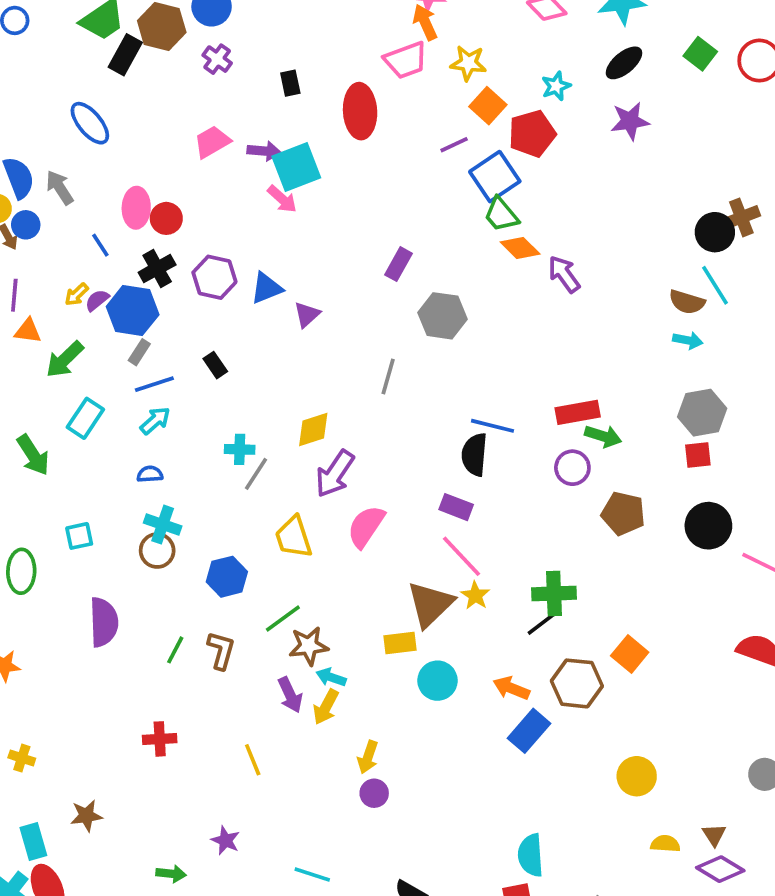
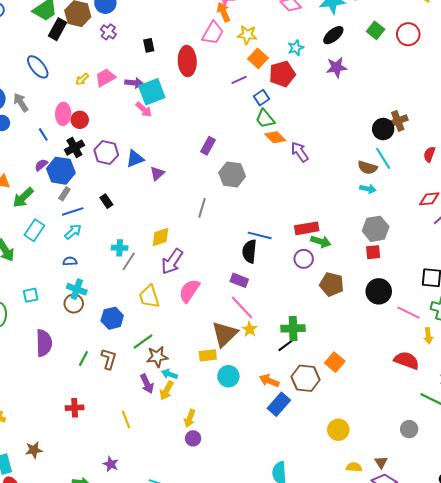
pink trapezoid: (406, 60) -> (213, 33), turned -40
blue square: (495, 177) -> (262, 98), size x0.6
yellow arrow: (77, 294) -> (82, 79), moved

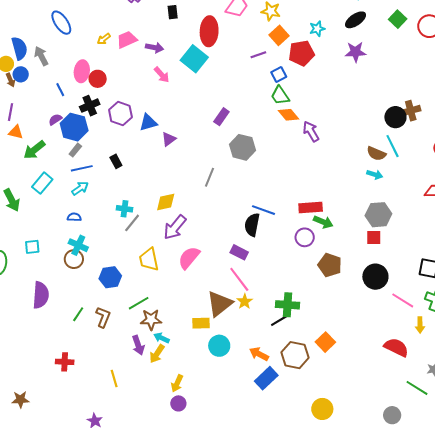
cyan square: (152, 92) -> (194, 59), moved, turned -36

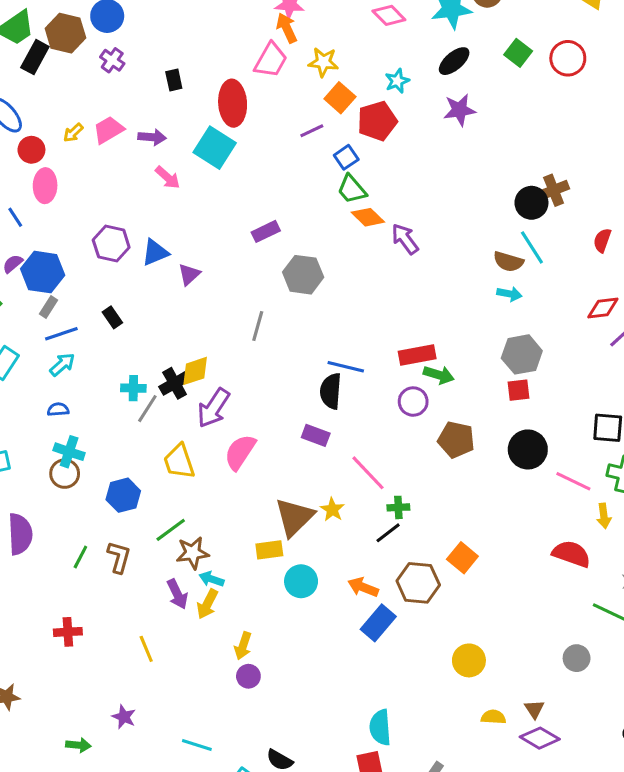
red circle: (98, 79) -> (31, 150), moved
black cross: (90, 106) -> (175, 383), moved
purple rectangle: (221, 117) -> (266, 231), turned 36
pink line: (239, 279) -> (368, 473), moved
green cross: (288, 305) -> (398, 507), size x0.6

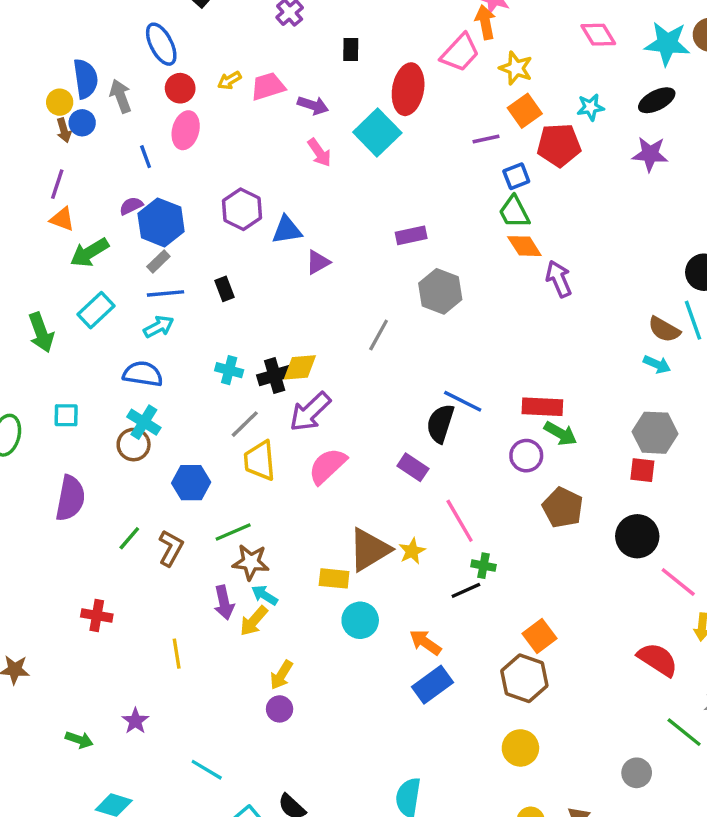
blue semicircle: (58, 409) -> (143, 374), size x1.6
gray line: (147, 409) -> (245, 424), moved
brown hexagon: (418, 583) -> (524, 678), moved

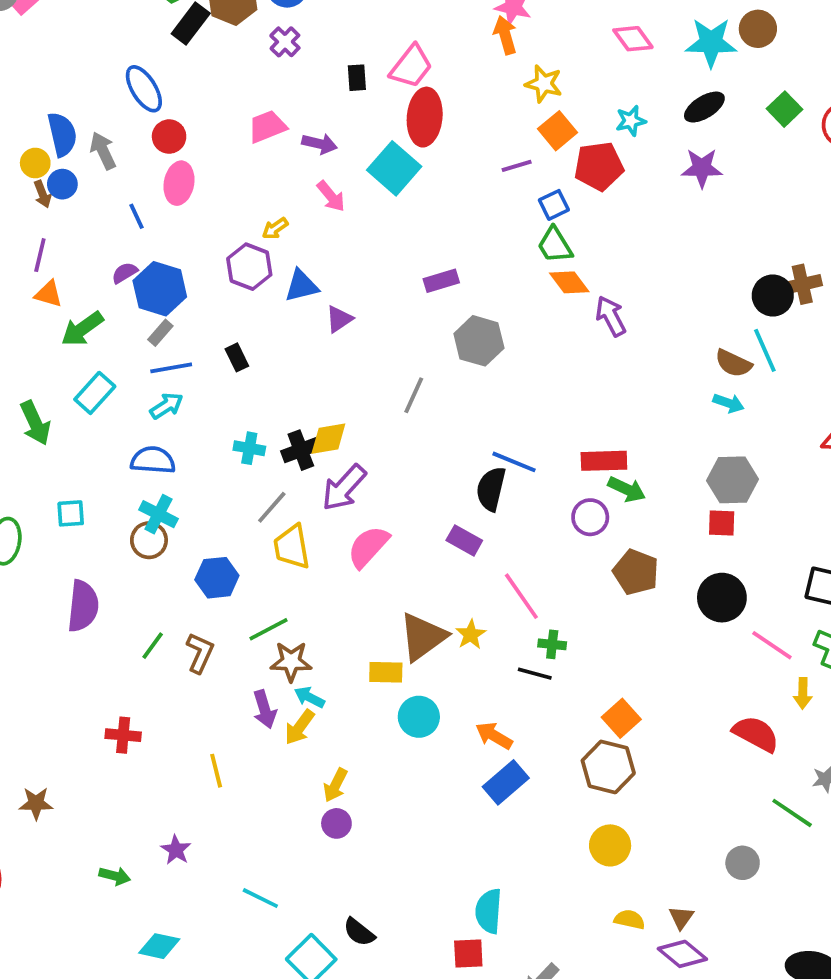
pink trapezoid: (460, 53) -> (411, 66), moved
yellow arrow: (229, 80) -> (275, 228), moved
black line: (466, 590) -> (535, 674), turned 44

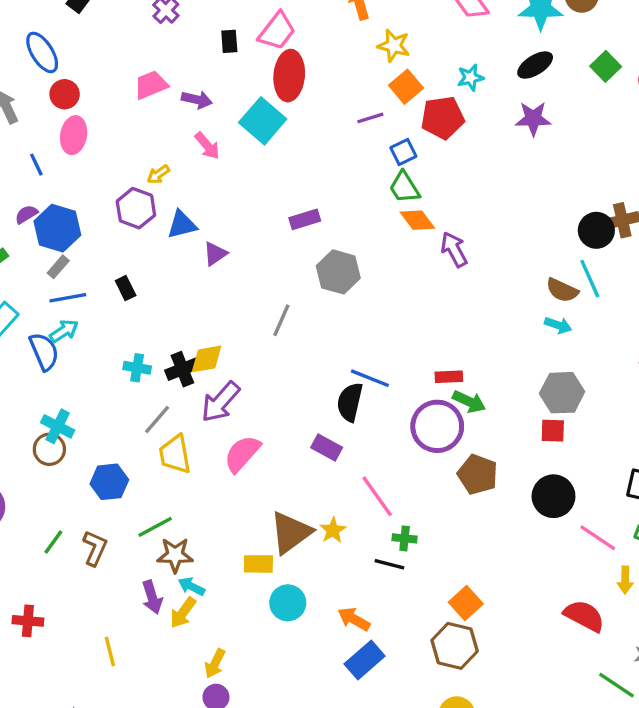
blue semicircle: (153, 460) -> (44, 352), moved, turned 63
red rectangle: (604, 461) -> (449, 377), size x0.7
purple circle: (590, 517) -> (437, 426), size x1.6

